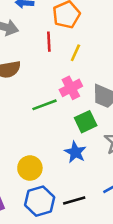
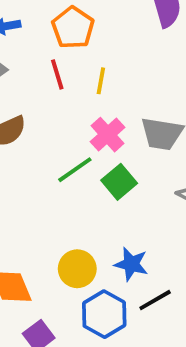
green square: (86, 122) -> (119, 182), moved
blue star: (75, 152) -> (131, 264), moved

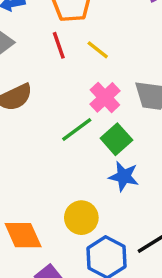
yellow line: (101, 81) -> (98, 50), turned -60
blue star: (131, 264) -> (124, 176), moved

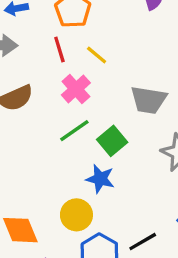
pink cross: (105, 97) -> (76, 89), moved
blue star: (124, 176) -> (100, 179), moved

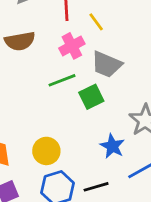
gray trapezoid: (149, 100) -> (107, 64), moved
blue star: (100, 179) -> (112, 146), moved

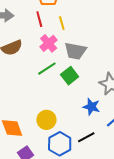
yellow line: (96, 22) -> (62, 23), turned 32

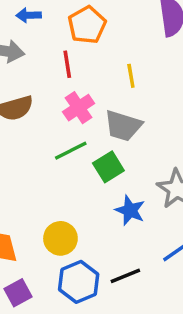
yellow line: (62, 23) -> (131, 76), moved
blue star: (91, 107) -> (130, 210), moved

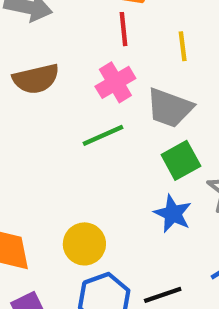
red line: (67, 64) -> (124, 29), moved
green square: (108, 167) -> (181, 160), moved

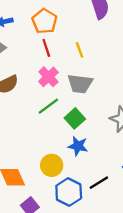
green square: (181, 160) -> (75, 118), moved
blue star: (173, 214) -> (78, 146), moved

